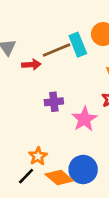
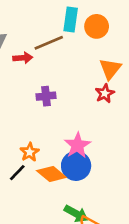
cyan rectangle: (78, 45) -> (71, 20), moved, turned 30
pink star: (84, 119) -> (77, 145), moved

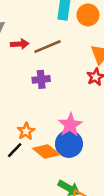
brown line: (49, 43) -> (47, 47), moved

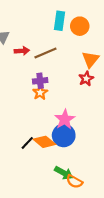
orange star: (26, 131) -> (40, 93), moved
black line: (15, 150) -> (27, 143), moved

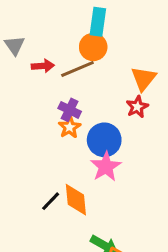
orange circle: (80, 26) -> (93, 47), moved
purple cross: (40, 81) -> (70, 110), turned 32
blue circle: (64, 135) -> (104, 140), moved
orange diamond: (44, 142) -> (76, 200), turned 45

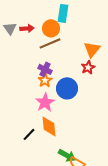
orange circle: (93, 47) -> (51, 28), moved
red arrow: (43, 66) -> (27, 28), moved
pink star: (106, 167) -> (45, 102), moved
black line: (51, 201) -> (29, 134), moved

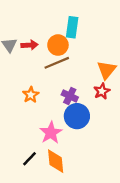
purple cross: (45, 69) -> (70, 96), moved
orange star: (45, 80) -> (31, 95), moved
black line: (29, 134) -> (30, 159), moved

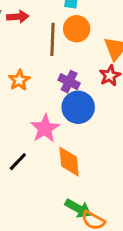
orange circle: (58, 45) -> (77, 29), moved
brown line: (57, 63) -> (52, 39), turned -65
orange diamond: (56, 161) -> (69, 162), moved

